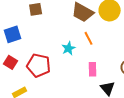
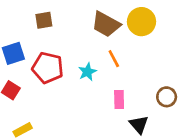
red pentagon: (39, 65) -> (48, 68), moved

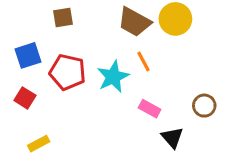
cyan star: (87, 72) -> (113, 77), size x1.5
pink rectangle: (119, 99) -> (150, 109), turned -60

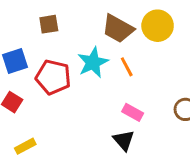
cyan star: (113, 77) -> (93, 62), moved
black triangle: (172, 137) -> (124, 140), moved

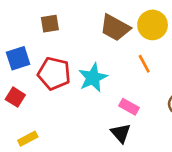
cyan star: (93, 62) -> (93, 78), moved
orange line: (127, 67) -> (144, 64), moved

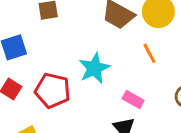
red pentagon: (54, 73) -> (53, 91), moved

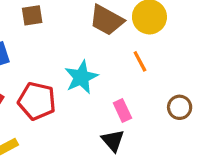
pink rectangle: (133, 99) -> (122, 110), turned 36

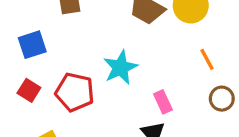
orange line: (140, 61) -> (207, 59), moved

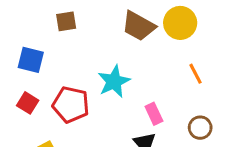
blue square: (32, 45) -> (31, 60), turned 32
brown circle: (222, 99) -> (200, 128), moved

